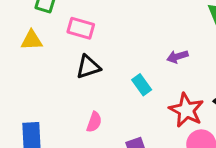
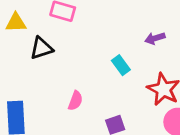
black triangle: (88, 67) -> (41, 48), moved

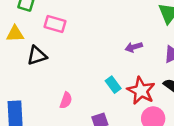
cyan rectangle: (121, 65) -> (113, 85), moved

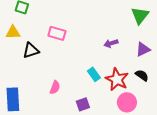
pink rectangle: (55, 24) -> (57, 33), moved

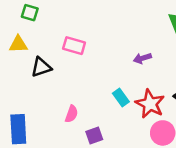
purple square: (83, 104) -> (94, 135), moved

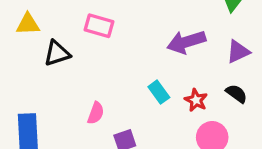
purple arrow: (142, 58) -> (186, 42), size x1.6
red star: (150, 104) -> (196, 100), size x0.6

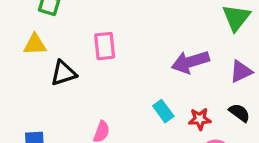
pink rectangle: (99, 26) -> (105, 46), turned 68
red star: (196, 100) -> (200, 119), turned -30

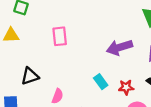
black triangle: (63, 73) -> (30, 76), moved

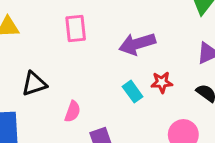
purple arrow: (119, 47) -> (137, 44), moved
red star: (126, 87) -> (162, 82), moved

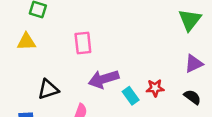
purple arrow: (137, 44) -> (104, 79), moved

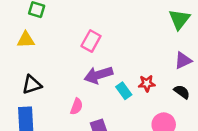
pink rectangle: (83, 43) -> (91, 41), moved, turned 35
black triangle: (48, 89) -> (32, 85), moved

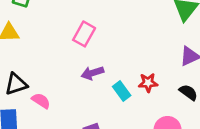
purple arrow: (98, 75) -> (92, 73), size x0.7
pink semicircle: (77, 106) -> (41, 101), moved, turned -77

